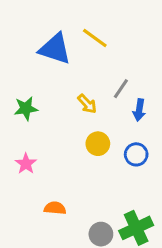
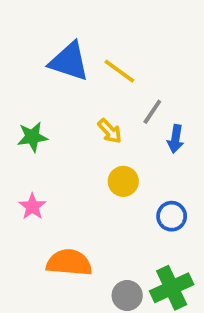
yellow line: (95, 38) -> (119, 71), moved
blue circle: (136, 154) -> (172, 216), moved
orange semicircle: (55, 208) -> (69, 263), size x1.6

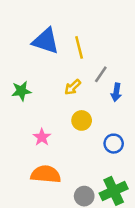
yellow line: (119, 71) -> (79, 47), turned 40
yellow arrow: (110, 131) -> (73, 87), turned 90
pink star: (32, 207) -> (42, 137), moved

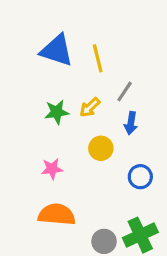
green star: (21, 91) -> (57, 112), moved
blue arrow: (116, 92) -> (131, 123), moved
pink star: (42, 137) -> (52, 169), turned 30

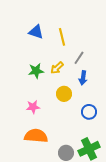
blue triangle: (57, 50) -> (36, 32), size x0.7

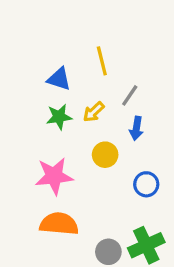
blue triangle: (36, 32) -> (59, 79), moved
pink star: (33, 107) -> (54, 176), size x1.6

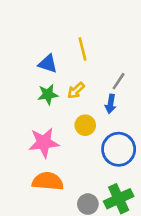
gray line: (130, 95) -> (119, 81), moved
blue circle: (146, 184) -> (119, 149), size x1.6

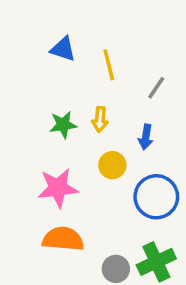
blue triangle: (48, 64) -> (63, 49), moved
gray line: (119, 81) -> (156, 88), moved
yellow arrow: (76, 90) -> (100, 119), turned -42

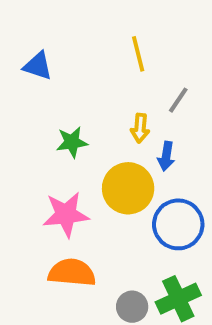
blue triangle: (63, 49) -> (38, 66), moved
yellow line: (109, 65) -> (138, 54), moved
yellow arrow: (100, 119) -> (140, 128), moved
yellow circle: (112, 165) -> (128, 188), size x1.6

